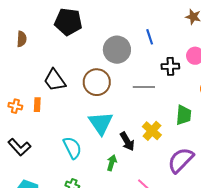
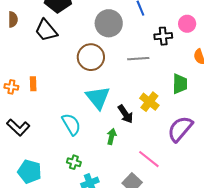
black trapezoid: (55, 80) -> (46, 30), moved

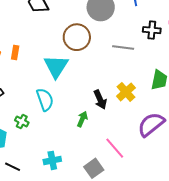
cyan triangle: (98, 98) -> (56, 66), moved
green cross: (74, 162) -> (22, 121), moved

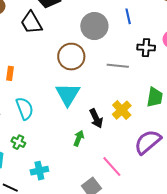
cyan triangle: (56, 66) -> (68, 94), moved
cyan semicircle: (45, 100) -> (25, 108), moved
cyan cross: (52, 160) -> (39, 171), moved

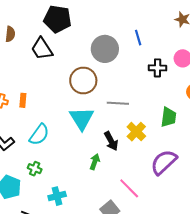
gray line: (118, 66) -> (118, 103), moved
cyan semicircle: (25, 108) -> (39, 135), turned 60

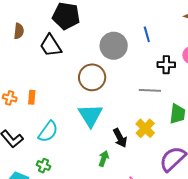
gray line: (118, 103) -> (150, 90), moved

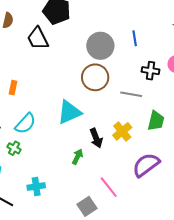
brown circle: (92, 77) -> (95, 77), moved
cyan triangle: (90, 115) -> (69, 112), turned 32
green cross: (44, 166) -> (14, 148), moved

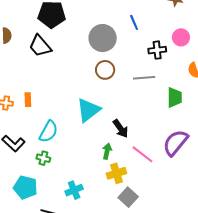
brown circle: (95, 77) -> (105, 70), size x0.7
yellow cross: (122, 131) -> (116, 173), moved, turned 36
pink line: (109, 187) -> (143, 154), moved

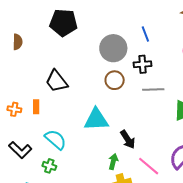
black trapezoid: (40, 46) -> (56, 81), moved
black cross: (157, 50) -> (142, 64), moved
cyan triangle: (88, 110) -> (96, 120), turned 32
cyan semicircle: (48, 132) -> (56, 139), turned -80

